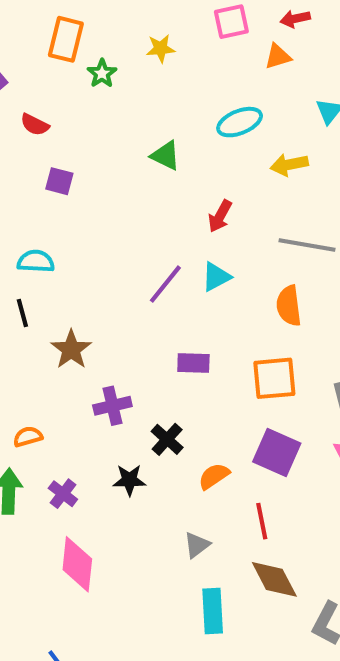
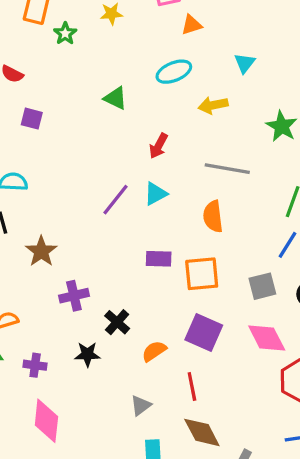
orange triangle: (278, 56) -> (192, 25), moved
purple rectangle: (193, 363) -> (159, 259), moved
purple cross: (63, 494) -> (35, 365), turned -30

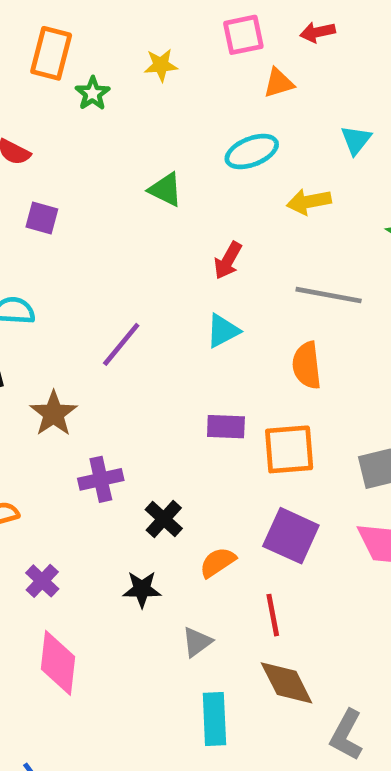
purple line: (116, 200) -> (121, 344), moved
black star: (87, 354) -> (142, 589), moved
purple cross: (35, 365) -> (42, 581), turned 35

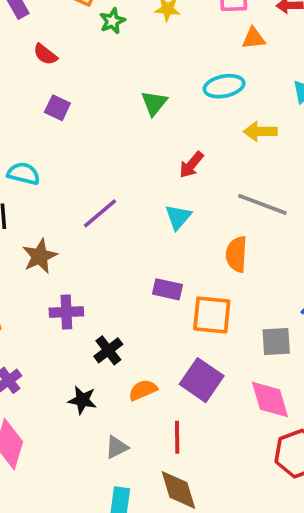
green triangle: (165, 189) -> (154, 103), turned 32
cyan triangle: (223, 331) -> (178, 217), turned -32

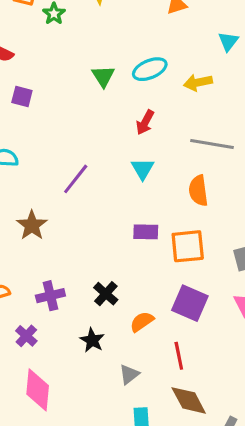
cyan ellipse: (224, 86) -> (150, 69), moved
purple cross: (66, 312) -> (50, 296), moved
black star: (82, 400) -> (92, 340), turned 30

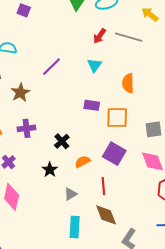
yellow arrow: (198, 83) -> (150, 14), moved, turned 42
gray line: (212, 144) -> (129, 37), moved
purple cross: (50, 296) -> (26, 128), moved

